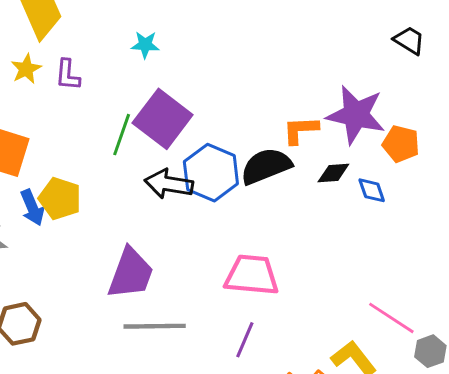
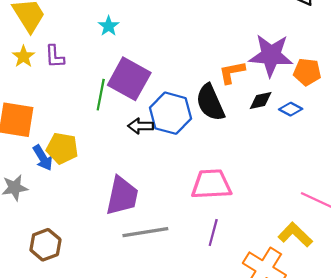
cyan star: (145, 45) -> (109, 26), turned -30
black semicircle: (266, 166) -> (210, 103), turned -84
black arrow: (169, 184) -> (141, 126), size x0.7
blue diamond: (372, 190) -> (291, 109), turned -35

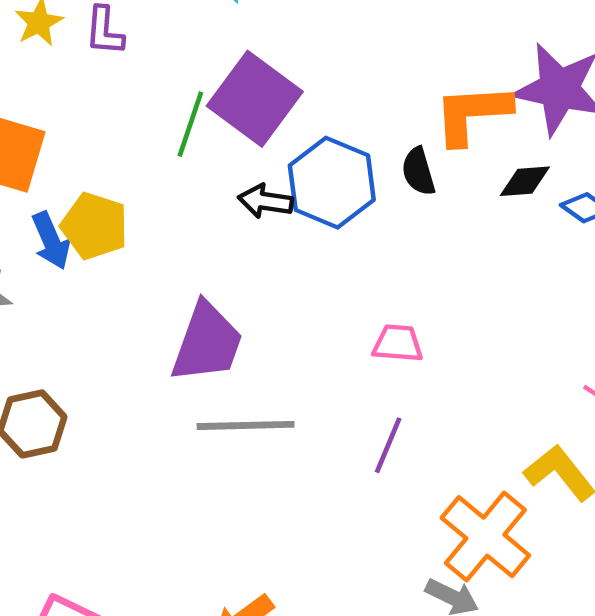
orange L-shape: (232, 72) -> (472, 114), size x1.4
black semicircle: (210, 103) -> (418, 171), size x0.6
pink trapezoid: (211, 184) -> (398, 343), size x0.6

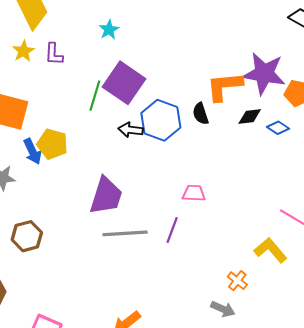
purple line: (388, 445) -> (172, 230), moved
orange cross: (485, 537) -> (237, 281), size x0.5

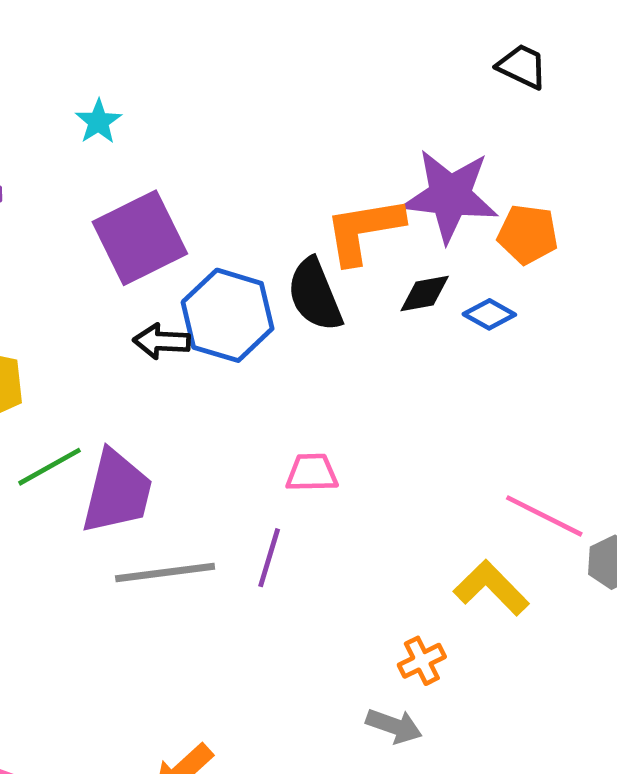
purple square: (124, 83) -> (140, 238), turned 33
green line: (95, 96) -> (50, 467), moved, turned 48
black semicircle: (201, 114) -> (315, 295), size x1.5
orange cross: (237, 281) -> (422, 661), turned 30

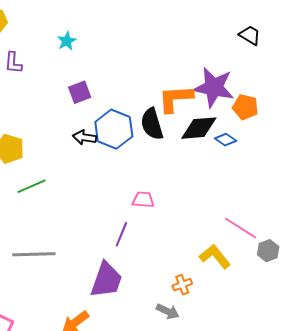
purple square: (140, 238) -> (80, 92), size x0.6
black diamond: (425, 293) -> (199, 128), size x1.6
purple trapezoid: (117, 492) -> (106, 280), moved
gray line: (165, 573) -> (34, 254), moved

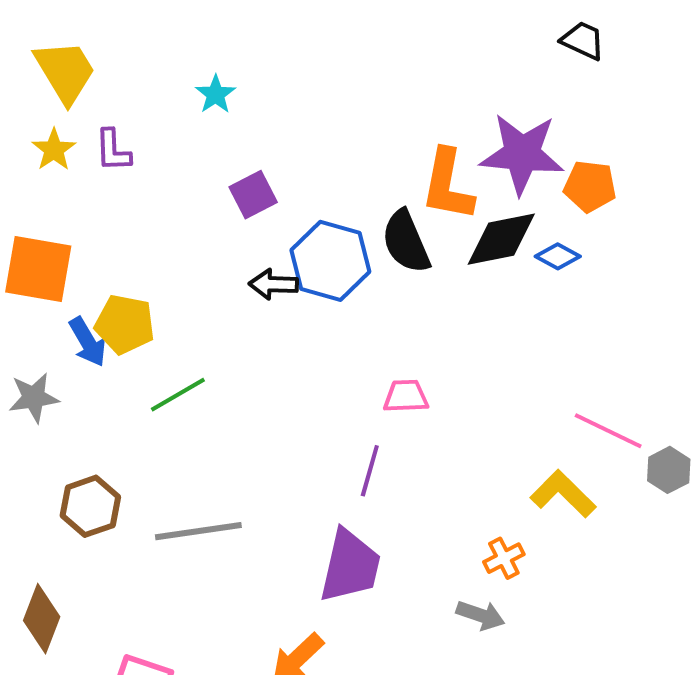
orange L-shape: (175, 98) -> (448, 185), turned -69

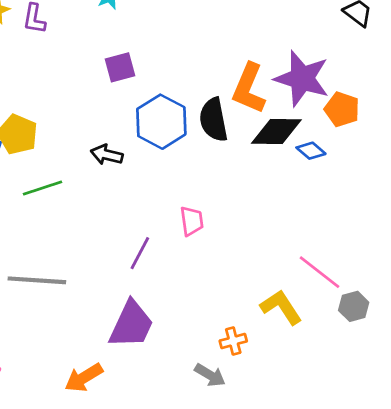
black arrow: (274, 284) -> (107, 155), moved
pink trapezoid: (406, 396) -> (192, 221), turned 72
purple line: (370, 471) -> (140, 253), moved

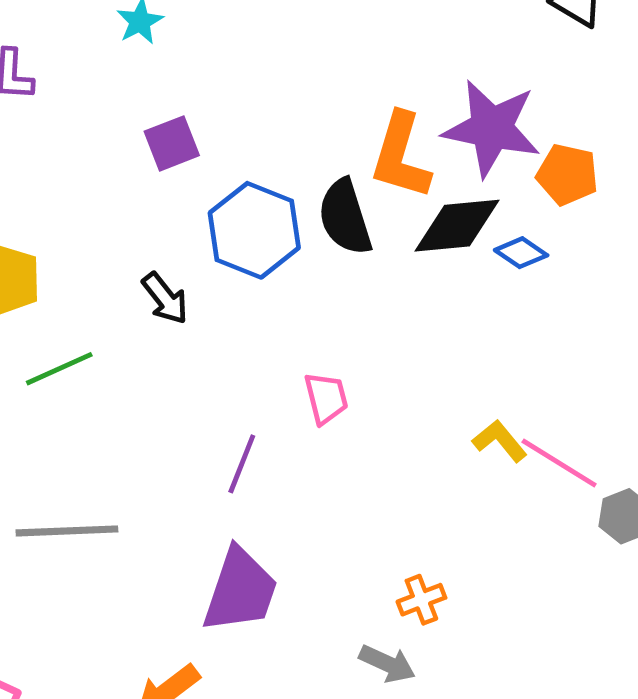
black arrow: (107, 155) -> (165, 298), turned -136
yellow L-shape: (281, 307) -> (500, 441), moved, size x0.7

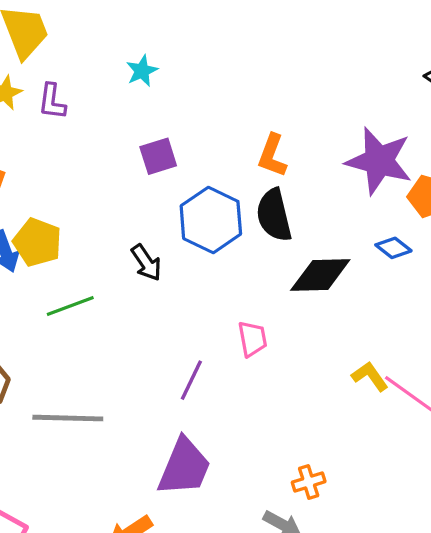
orange L-shape: (401, 156) -> (272, 156), moved, size x0.7
black diamond: (457, 226) -> (320, 275), moved

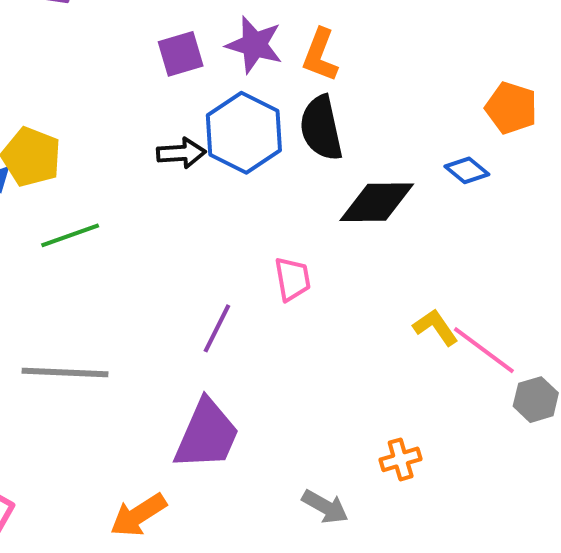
purple star: (379, 161) -> (254, 45), moved, size x0.7
black arrow: (146, 263) -> (181, 153), moved, turned -60
orange cross: (309, 482) -> (401, 459), moved

